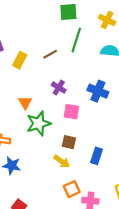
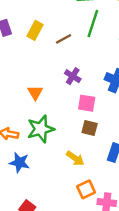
yellow rectangle: (20, 60) -> (35, 30), moved
green star: (39, 123) -> (41, 129), moved
brown square: (69, 142) -> (90, 128), moved

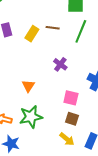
brown line: (64, 39) -> (53, 28), moved, turned 32
purple cross: (73, 76) -> (60, 64), moved
yellow arrow: (75, 158) -> (67, 139), moved

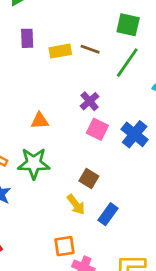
yellow rectangle: (32, 34) -> (60, 51), turned 35
orange triangle: (28, 86) -> (40, 121), turned 40
pink square: (71, 98) -> (97, 129), moved

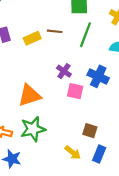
orange triangle: (40, 121) -> (29, 95), size x1.6
blue cross: (135, 134) -> (98, 76), moved
brown square: (89, 179) -> (90, 131), moved

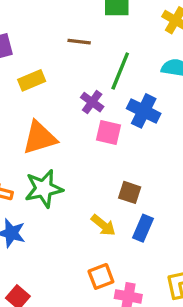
green line: (85, 35) -> (120, 71), moved
yellow rectangle: (32, 38) -> (32, 80), moved

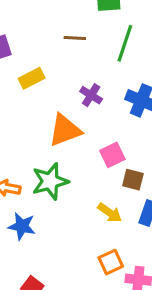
green line: (120, 71) -> (125, 43), moved
pink square: (108, 133) -> (112, 155), moved, turned -35
orange triangle: (39, 138) -> (65, 130), moved

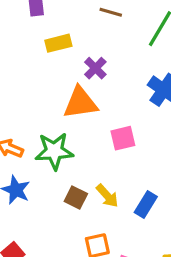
purple cross: (91, 95) -> (95, 68), moved
brown square: (133, 180) -> (76, 198), moved

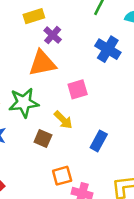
yellow rectangle: (58, 43) -> (34, 16), moved
yellow arrow: (107, 196) -> (63, 120), moved

